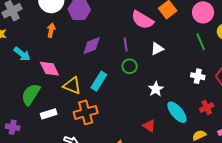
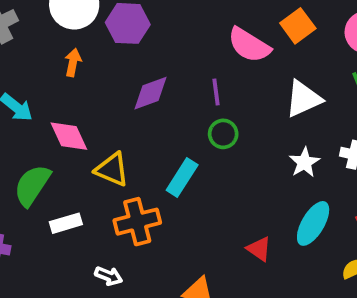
white triangle: (157, 49) -> (303, 99), moved, size x1.5
cyan rectangle: (99, 81) -> (182, 178), moved
white star: (156, 89) -> (304, 162), moved
cyan ellipse: (177, 112) -> (313, 223), turned 70

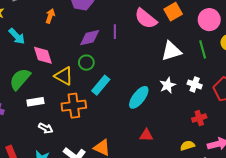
purple line: (216, 92) -> (115, 32), moved
green circle: (223, 134) -> (86, 63), moved
cyan ellipse: (313, 223) -> (139, 97), moved
red triangle: (259, 249) -> (146, 135), moved, turned -40
white arrow: (109, 276) -> (46, 128), moved

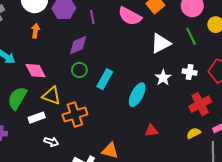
purple line: (115, 32) -> (92, 17), moved
yellow triangle: (64, 76) -> (51, 96), moved
cyan rectangle: (101, 85) -> (105, 79), moved
red cross: (199, 118) -> (200, 104), size x1.5

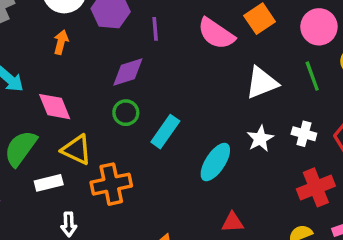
white arrow: (51, 142) -> (69, 224), turned 64

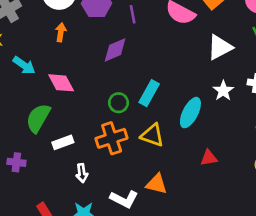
green circle: (126, 113) -> (119, 103), moved
yellow triangle: (76, 150) -> (152, 135), moved

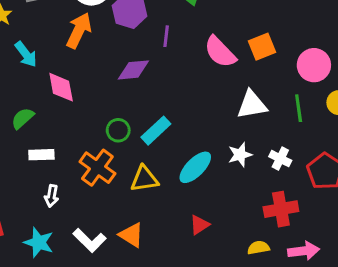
orange arrow: (61, 32) -> (79, 30), size x1.6
green semicircle: (38, 118) -> (23, 118), size x0.7
yellow triangle: (152, 135) -> (144, 179), turned -45
orange cross: (112, 138) -> (97, 168), turned 36
red triangle: (209, 158) -> (199, 225), turned -42

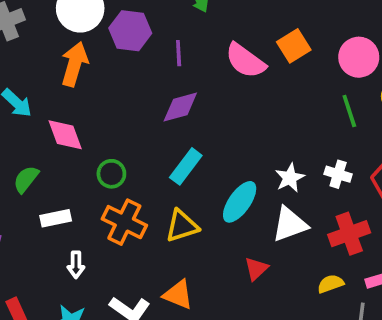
purple diamond: (133, 70) -> (180, 107), moved
white triangle: (252, 105) -> (290, 224), moved
green circle: (118, 130) -> (111, 174), moved

